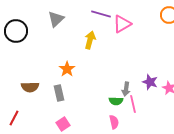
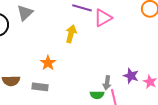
gray triangle: (56, 19) -> (25, 13), moved
gray rectangle: (59, 93) -> (40, 87), turned -70

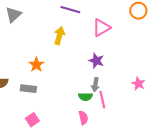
pink triangle: (103, 18) -> (101, 28), moved
purple star: (131, 76) -> (96, 61), moved

